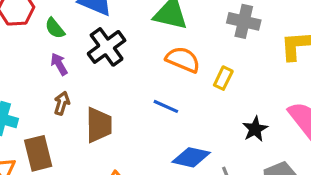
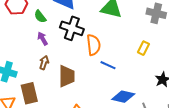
black cross: (107, 47) -> (72, 28), turned -35
orange semicircle: (183, 60) -> (93, 45), moved, turned 60

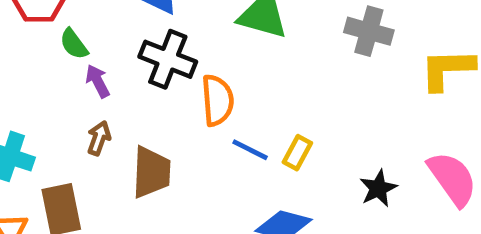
green semicircle: (40, 17) -> (74, 44), moved
yellow rectangle: (143, 48) -> (297, 153), moved

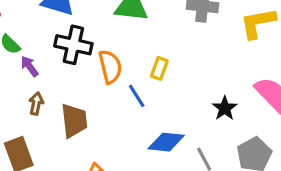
blue line: (250, 150) -> (137, 96), turned 40
yellow rectangle: (297, 153) -> (159, 68), moved

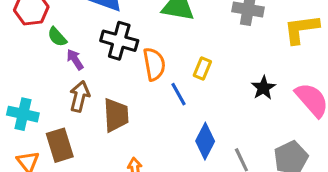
brown arrow: (36, 104) -> (80, 96), size x1.4
black star: (225, 108) -> (263, 88), moved
blue diamond: (166, 142) -> (205, 141), turned -72

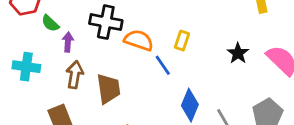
purple arrow: (75, 59) -> (68, 42), turned 42
orange semicircle: (154, 64) -> (139, 40), turned -56
cyan cross: (23, 114) -> (26, 67), moved

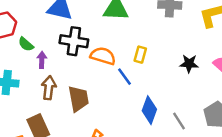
black star: (238, 53) -> (189, 64), turned -30

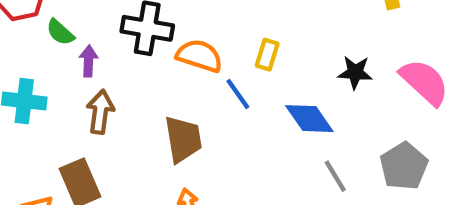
brown trapezoid: (78, 99) -> (183, 139), moved
blue diamond: (149, 110) -> (309, 119), moved, turned -56

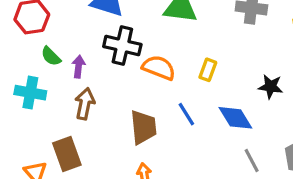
green semicircle: (60, 32) -> (51, 56), moved
blue line: (238, 94) -> (186, 114), moved

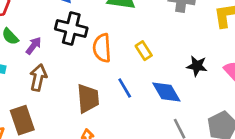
purple arrow: (78, 67) -> (34, 46), turned 30
orange semicircle: (159, 68) -> (102, 48), turned -116
yellow rectangle: (208, 70) -> (144, 51), turned -54

